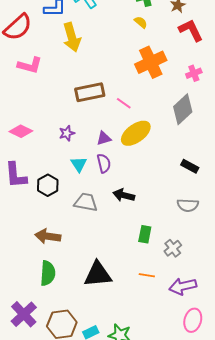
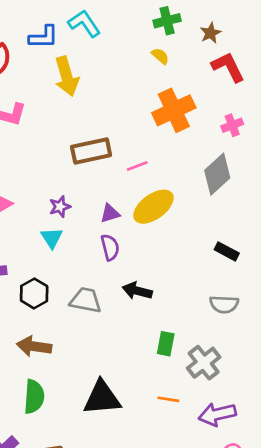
pink line: (124, 103) -> (137, 166), turned -56
cyan triangle: (79, 164) -> (52, 238), moved
black hexagon: (48, 185) -> (34, 293), moved
gray cross: (173, 248) -> (204, 363), size x1.4

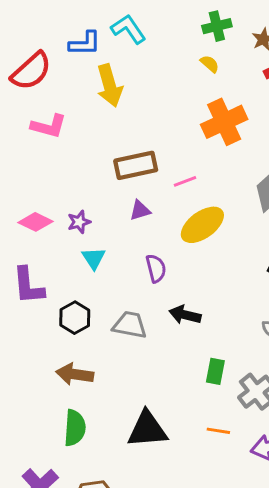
purple star: (60, 207) -> (79, 222), moved
purple triangle: (110, 213) -> (140, 210), moved

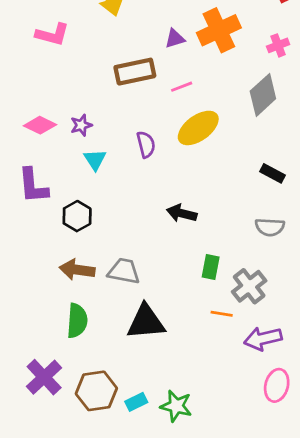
purple triangle: (140, 210) -> (175, 38), moved
purple semicircle: (156, 268) -> (146, 144), moved
gray trapezoid: (130, 325) -> (124, 271), moved
orange line: (218, 431) -> (222, 314), moved

